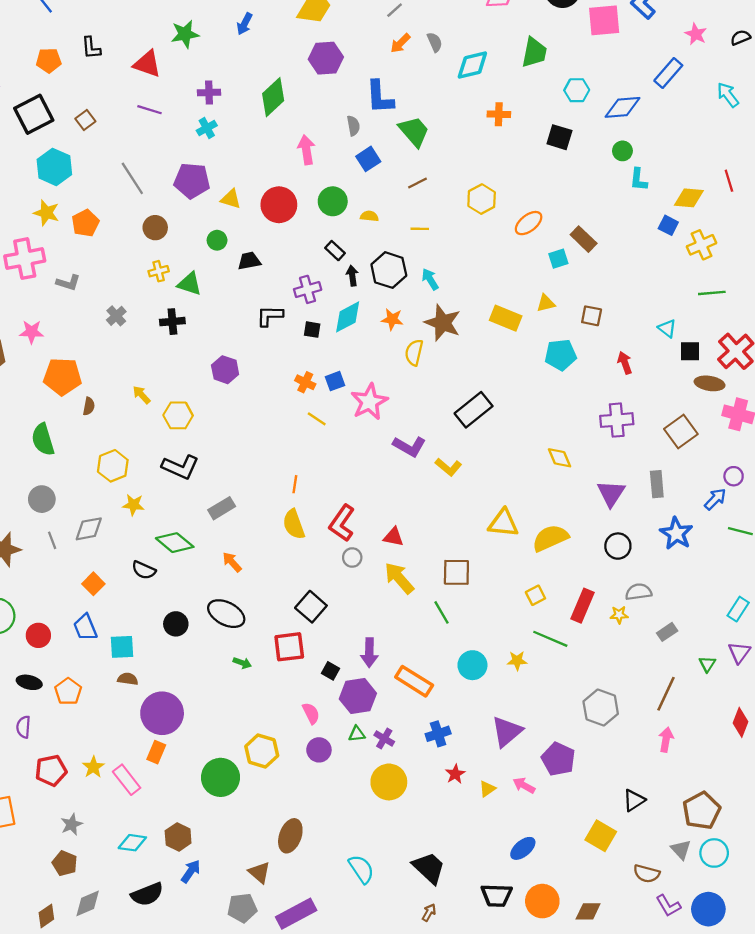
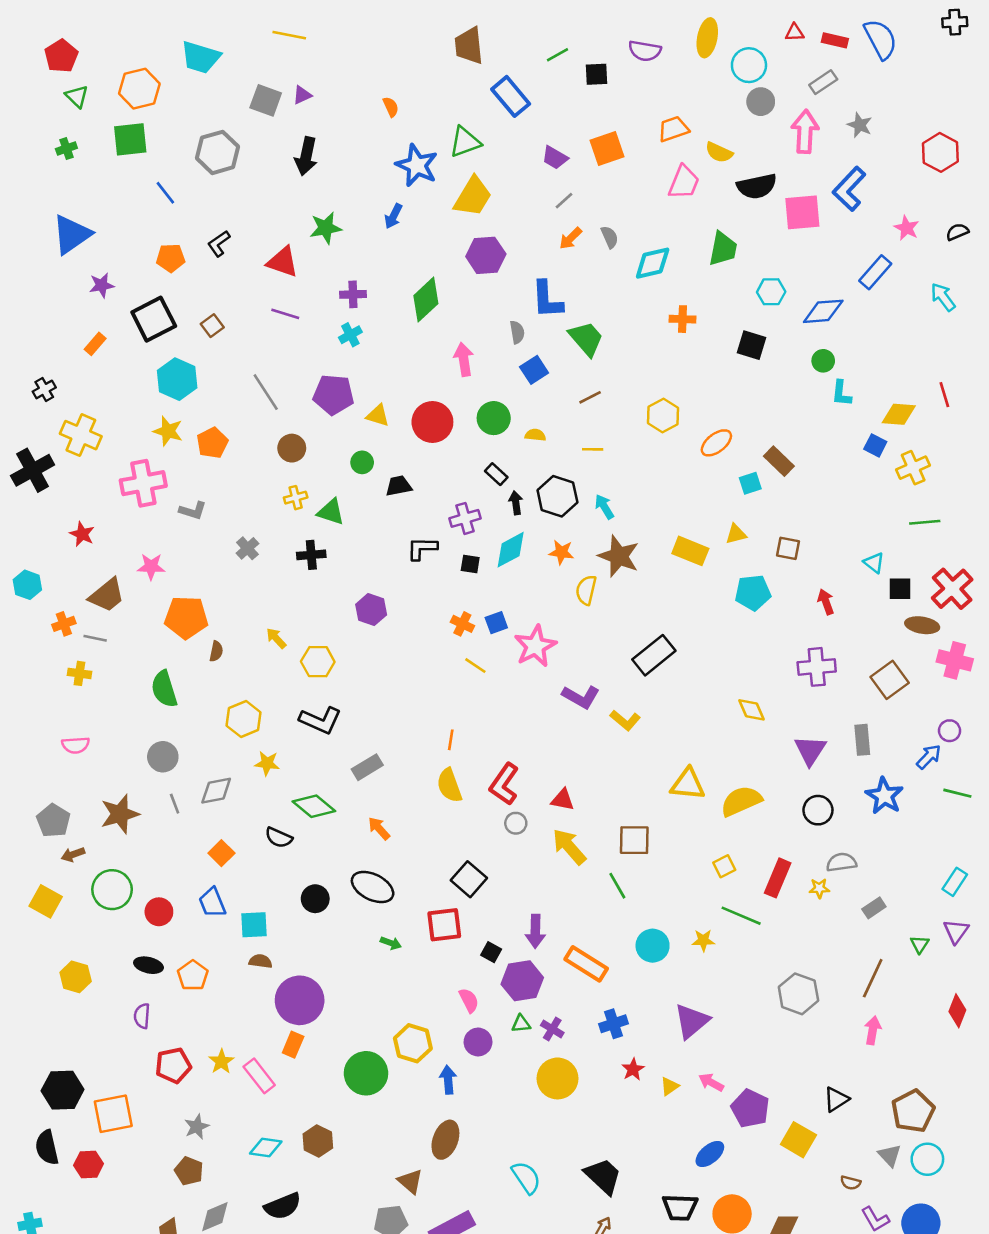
black L-shape: (91, 48) -> (219, 244), turned 60
purple pentagon: (558, 759) -> (750, 1108), moved
blue arrow: (191, 871) -> (448, 1080), moved, turned -40
brown semicircle: (647, 874) -> (851, 1183), size x0.7

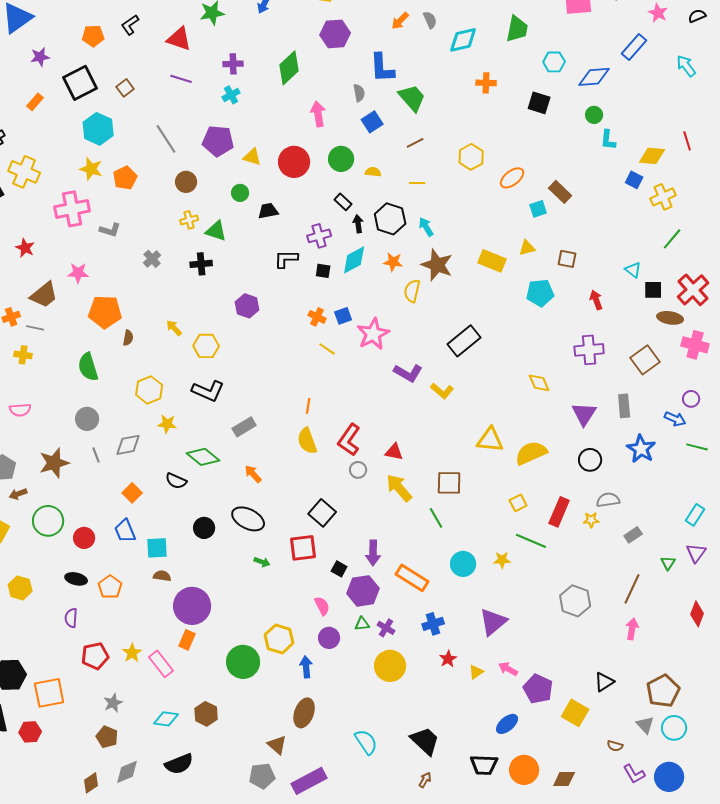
green line: (925, 522) -> (672, 239), turned -45
blue arrow: (929, 757) -> (675, 419), turned 70

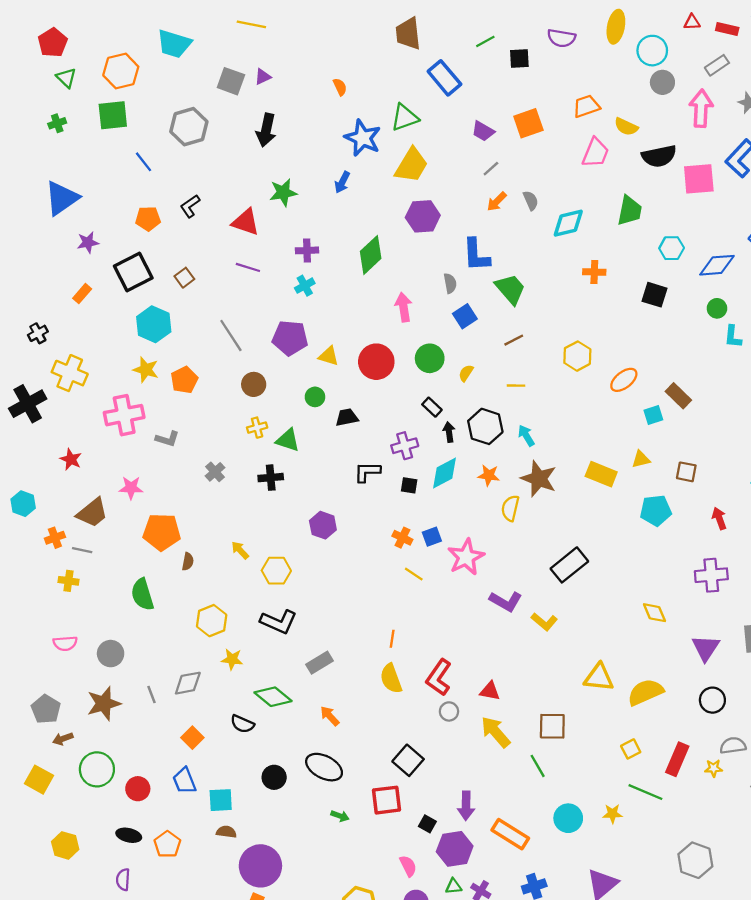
yellow semicircle: (373, 172) -> (466, 373), turned -63
gray circle: (87, 419) -> (111, 654), moved

